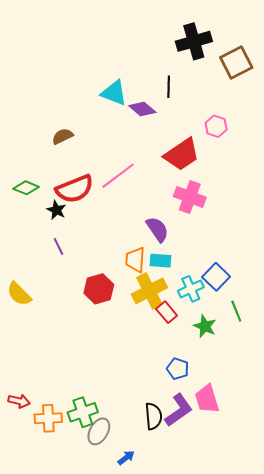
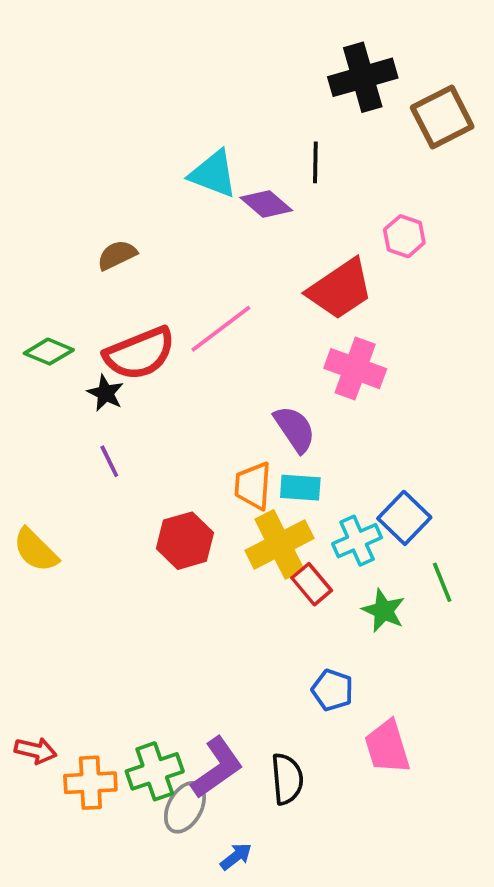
purple L-shape: (179, 410) -> (217, 768), moved

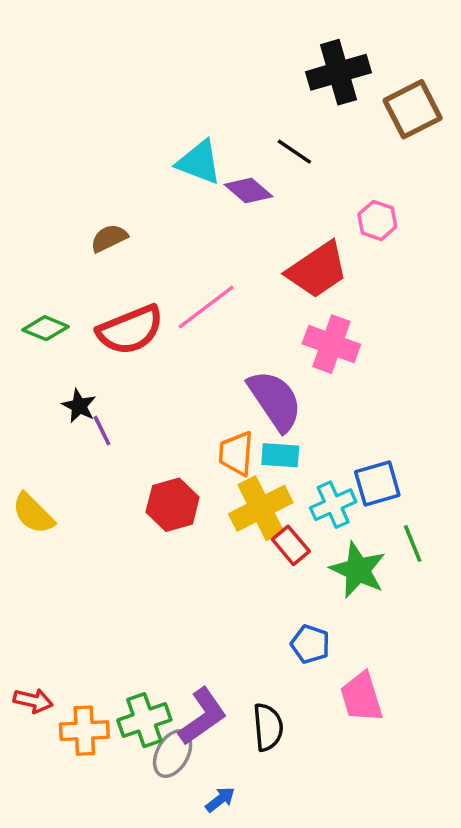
black line: (315, 162) -> (294, 152), turned -57
black star: (106, 393) -> (79, 406), moved
purple semicircle: (295, 429) -> (275, 401), size x1.4
blue square: (404, 518) -> (377, 483), turned 30
green star: (384, 611) -> (358, 570), size x1.4

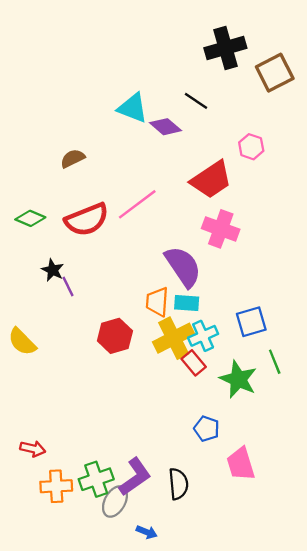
cyan cross: (333, 505) -> (203, 336), moved
red arrow: (33, 701) -> (33, 449), moved
blue arrow: (220, 799) -> (147, 532), turned 60

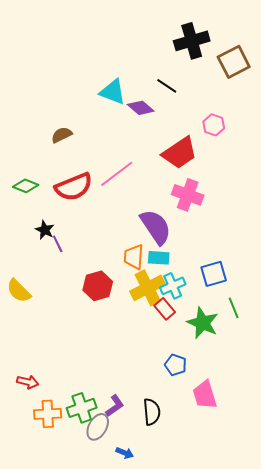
purple L-shape: (135, 477) -> (115, 406), size x0.7

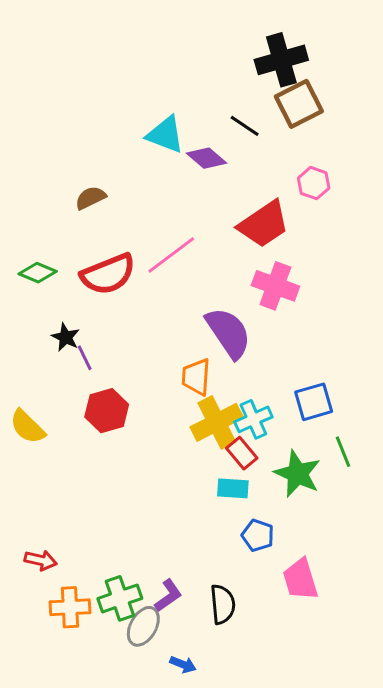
brown square: (234, 62) -> (299, 104), moved
cyan rectangle: (159, 258) -> (233, 488), moved
red hexagon: (98, 286) -> (107, 411), moved

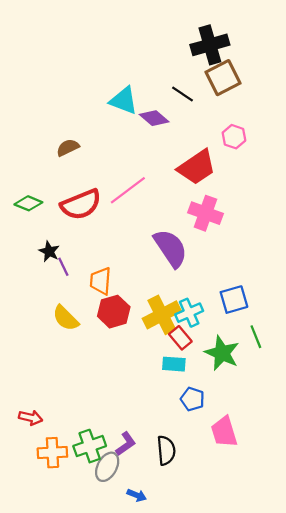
orange trapezoid: (196, 377) -> (101, 281), moved
red hexagon: (107, 411) -> (114, 312), moved
yellow semicircle: (27, 427) -> (66, 318), moved

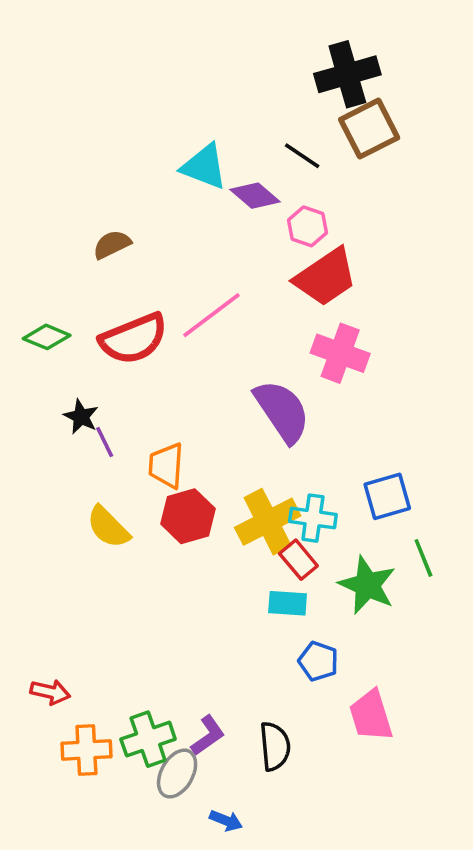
pink hexagon: (234, 137) -> (308, 226), moved
cyan cross: (189, 313) -> (313, 518), turned 32

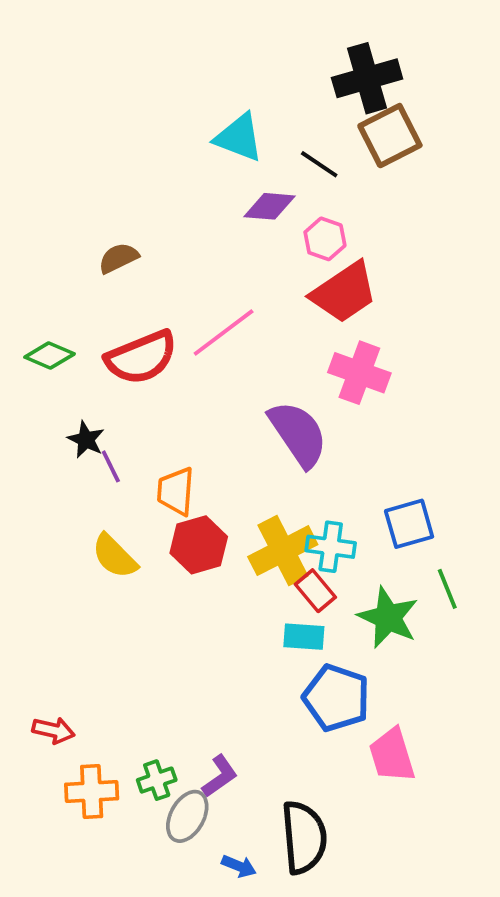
cyan triangle: (204, 167) -> (239, 138), moved
purple diamond: (255, 196) -> (269, 206), turned -36
blue pentagon: (318, 661) -> (336, 698), size x1.6
green cross: (148, 739) -> (157, 780), size x0.7
black semicircle: (275, 746) -> (304, 837), moved, size x1.4

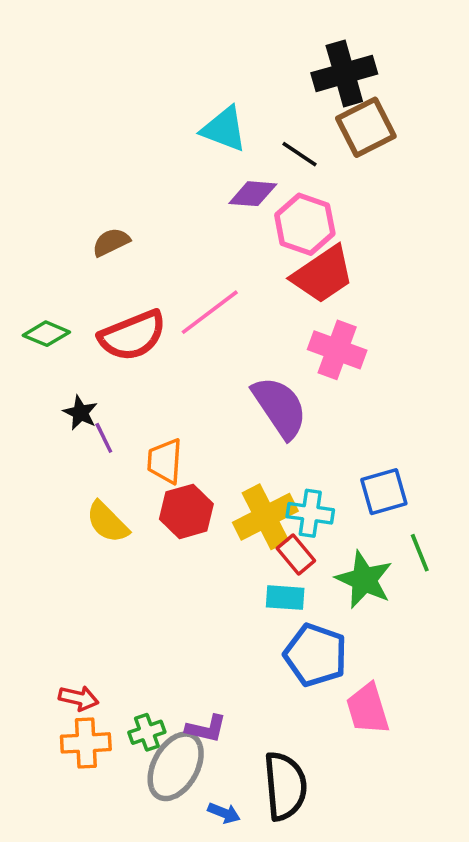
pink hexagon: (325, 239) -> (305, 224), size x1.5
red arrow: (53, 730) -> (79, 698), moved
purple L-shape: (220, 776) -> (206, 729), turned 48
gray ellipse: (187, 816) -> (176, 766), size x1.4

